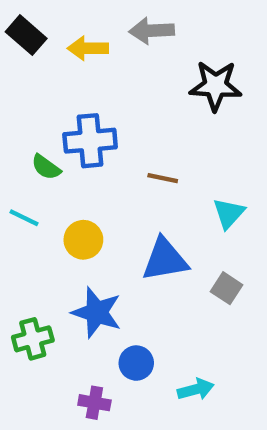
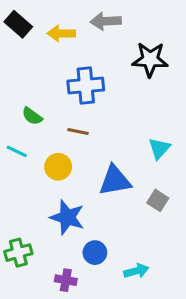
blue cross: (90, 141) -> (86, 86), moved
brown line: (163, 178) -> (78, 131), moved
green cross: (33, 339) -> (18, 253), moved

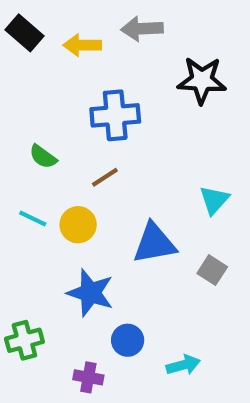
brown line: (78, 131) -> (105, 177), turned -45
cyan line: (17, 151) -> (33, 219), moved

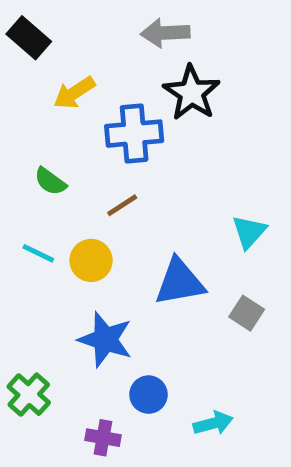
yellow arrow: (82, 45) -> (74, 93), moved, turned -33
black star: (202, 80) -> (192, 93), moved, turned 30
green cross: (24, 340) -> (29, 395), turned -33

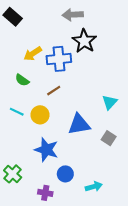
yellow arrow: (74, 93) -> (33, 54), moved

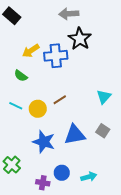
brown line: (54, 91) -> (60, 100), moved
blue triangle: (79, 124) -> (75, 135), moved
blue circle: (65, 174) -> (62, 173), moved

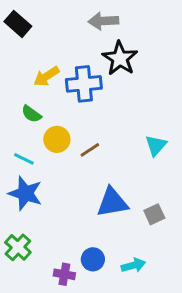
yellow circle: (38, 109) -> (57, 139), moved
gray square: (103, 131) -> (154, 214), moved, turned 32
blue star: (44, 142) -> (25, 193), moved

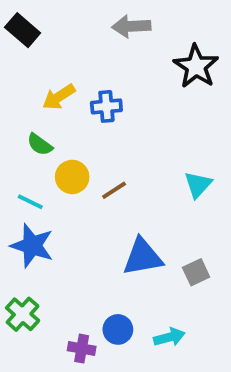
black star: (120, 58) -> (196, 66), moved
blue cross: (84, 84) -> (106, 106), size x0.7

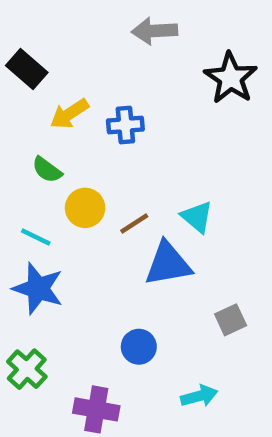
black rectangle: (23, 30) -> (27, 69), moved
cyan triangle: (198, 185) -> (197, 217), moved, turned -32
blue triangle: (143, 257) -> (168, 264), moved
blue circle: (118, 329) -> (139, 347), moved
purple cross: (82, 349) -> (96, 409), size x1.4

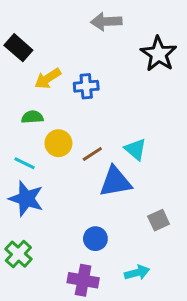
green semicircle: (47, 170) -> (32, 117), turned 140
purple cross: (96, 409) -> (83, 280), moved

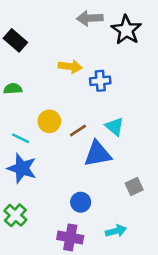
black star: (159, 54) -> (126, 30), moved
yellow arrow: (48, 79) -> (70, 66), moved, turned -140
blue cross: (86, 86) -> (100, 81), moved
green semicircle: (32, 117) -> (13, 89), moved

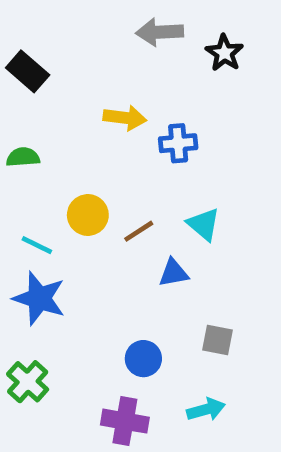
black star: (126, 30) -> (224, 53), size x0.7
blue triangle: (98, 154) -> (173, 273), size x0.6
gray square: (134, 187) -> (217, 340), moved, turned 36

